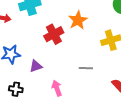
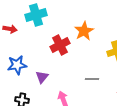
purple triangle: (36, 66) -> (42, 77), turned -32

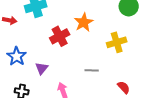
blue star: (17, 65) -> (17, 56), turned -30

